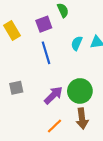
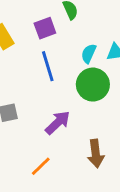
green circle: (80, 91) -> (93, 85), moved
orange line: (54, 126) -> (41, 166), moved

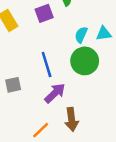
blue line: (48, 66) -> (47, 65), moved
brown arrow: (96, 154) -> (72, 119), moved

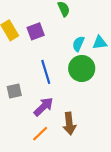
purple square: (44, 13) -> (36, 31), moved
purple arrow: (55, 93) -> (43, 107), moved

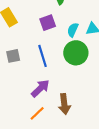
purple square: (36, 31) -> (48, 23), moved
gray square: (14, 91) -> (13, 56), moved

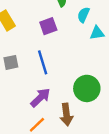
cyan semicircle: (73, 30) -> (83, 15), moved
green circle: (76, 53) -> (87, 88), moved

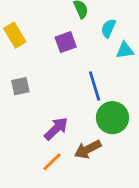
blue line: (43, 62) -> (95, 86), moved
brown arrow: (66, 115) -> (88, 149), turned 70

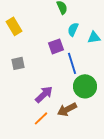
cyan semicircle: (108, 28) -> (73, 29), moved
purple square: (66, 42) -> (56, 46), moved

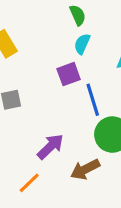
cyan semicircle: (73, 29) -> (82, 44), moved
orange line: (41, 118) -> (29, 183), moved

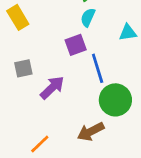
purple arrow: (50, 147) -> (52, 88), moved

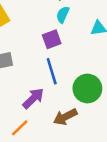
blue line: (98, 68) -> (52, 71), moved
purple arrow: (52, 88) -> (33, 98), moved

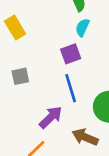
brown arrow: (65, 117) -> (85, 137), turned 50

